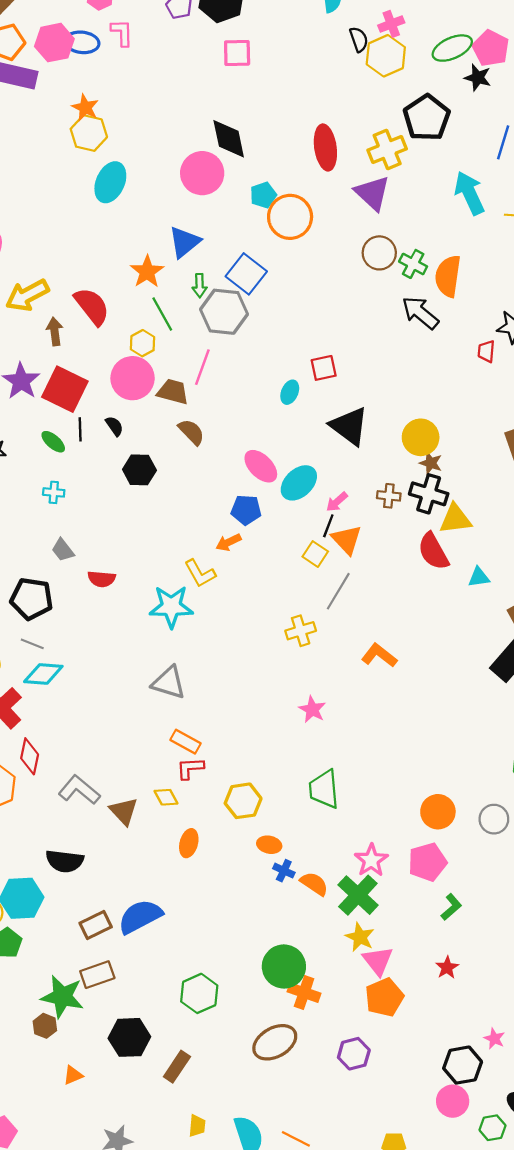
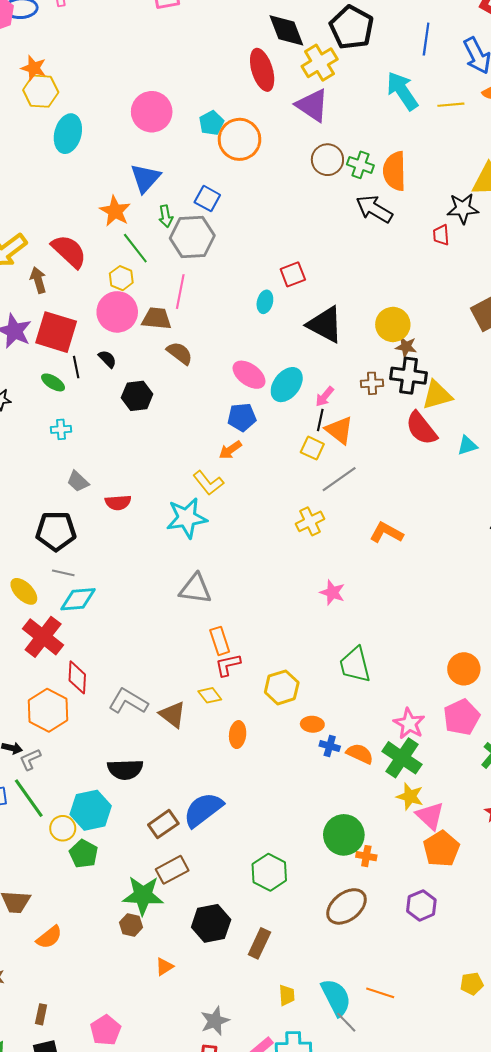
black diamond: (229, 139) -> (286, 30), moved
blue square: (246, 274) -> (207, 199), size x0.7
gray line: (338, 591) -> (339, 479), turned 33
orange rectangle: (186, 742) -> (220, 641), turned 52
orange cross: (304, 993) -> (366, 856), size x0.7

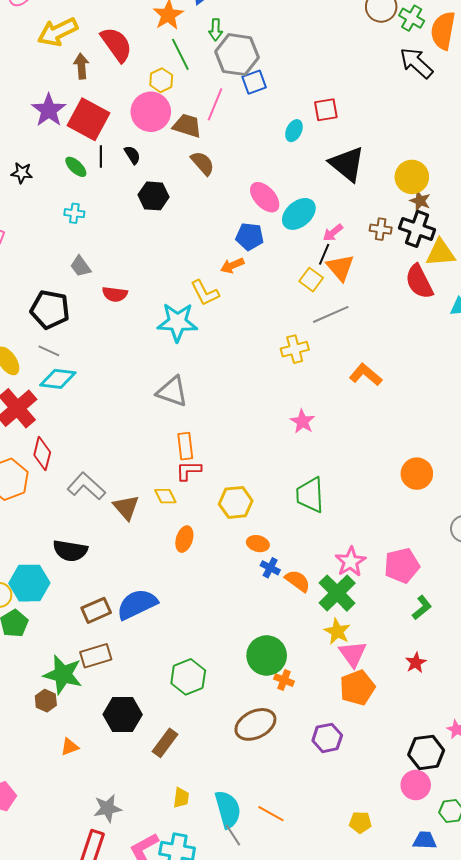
blue square: (207, 199) -> (254, 82), moved, turned 30
orange circle: (464, 669) -> (417, 474), moved

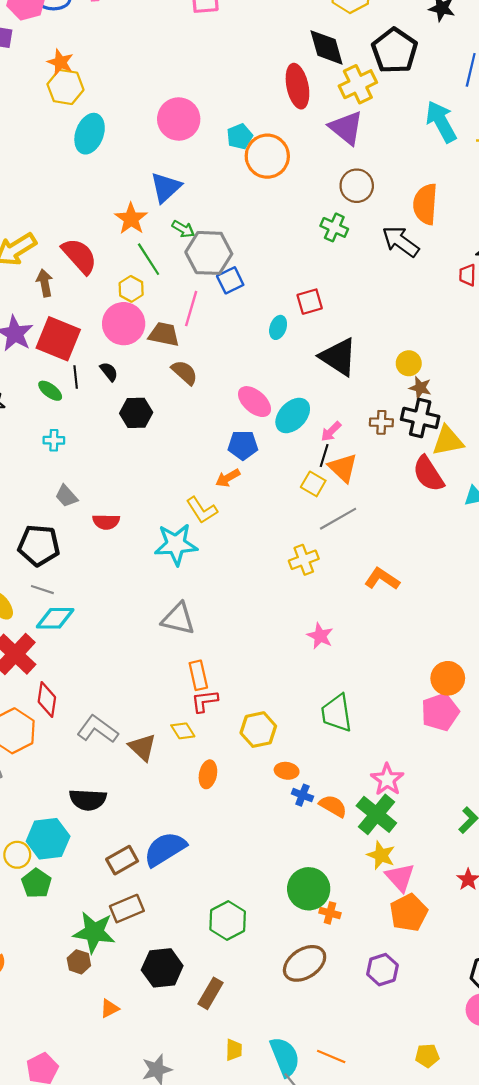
green cross: (412, 18) -> (334, 227), moved
green arrow: (216, 30) -> (183, 229), turned -55
yellow circle: (412, 177) -> (409, 363), size x0.7
pink pentagon: (402, 566) -> (440, 712), moved

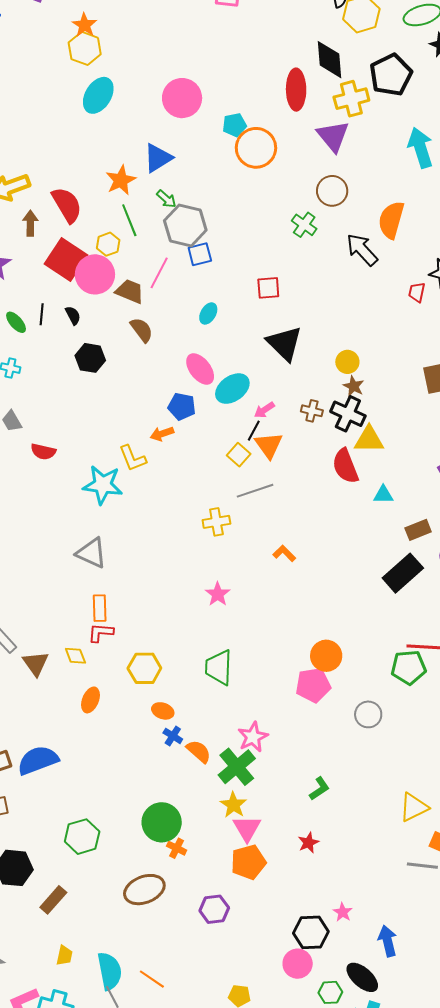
cyan ellipse: (278, 327) -> (208, 313), moved
red square: (58, 339) -> (66, 259), moved
orange L-shape: (382, 579) -> (284, 553), size x0.7

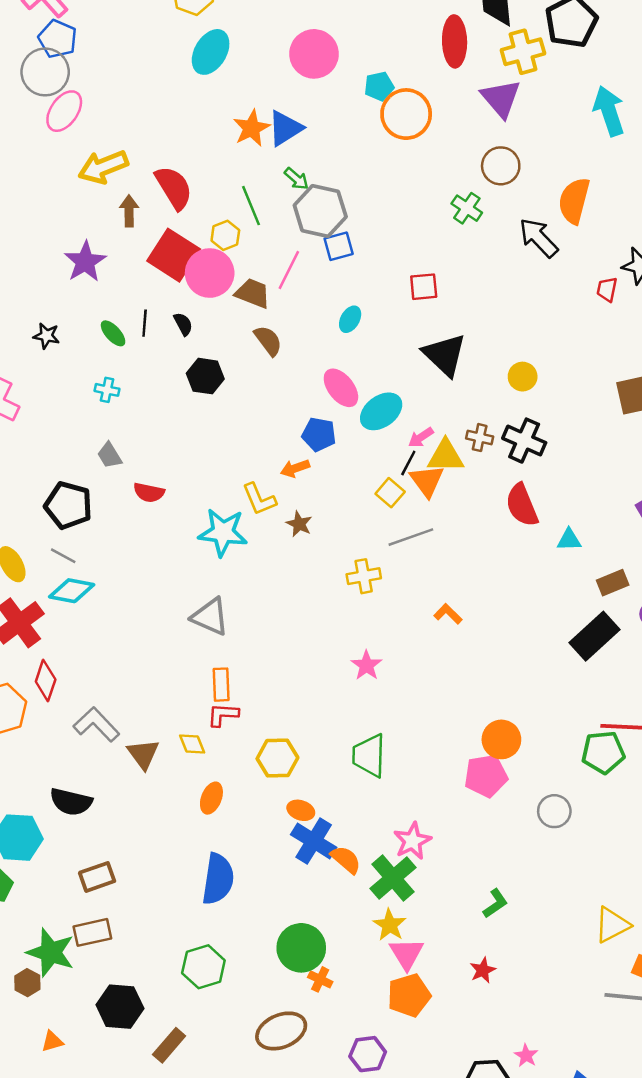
orange star: (121, 180) -> (252, 128), moved
brown star: (354, 386) -> (299, 524), moved
yellow triangle: (369, 440) -> (446, 456), moved
blue cross: (173, 736) -> (314, 841), size x1.8
blue semicircle: (38, 760) -> (218, 879), moved, turned 120

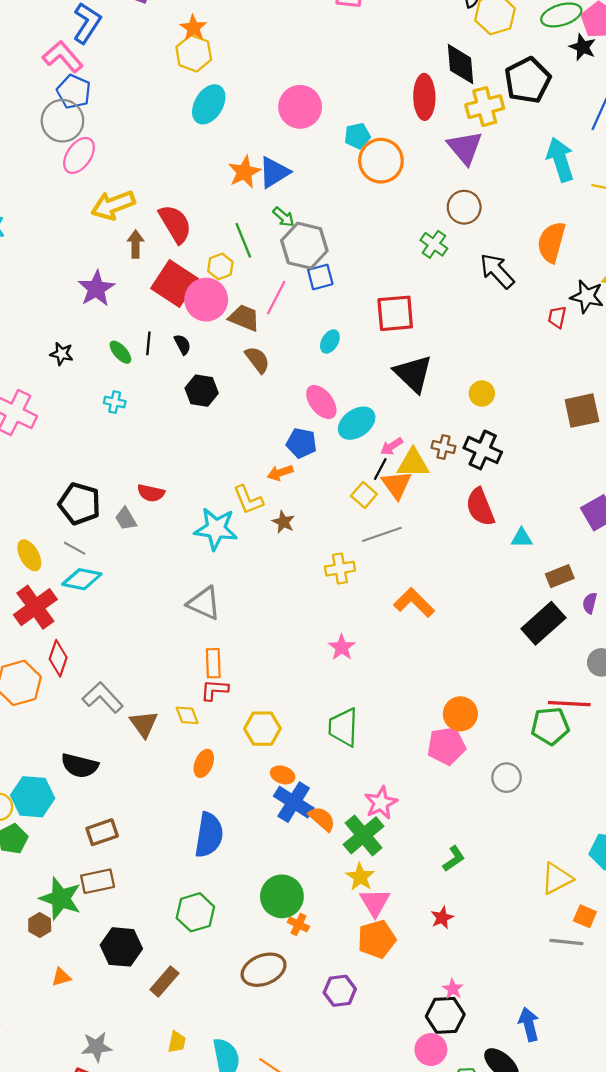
orange semicircle: (574, 201) -> (551, 242), moved
red square: (424, 287) -> (395, 313), size x1.5
gray trapezoid: (110, 455) -> (126, 519), moved
orange L-shape: (448, 614) -> (414, 603), size x1.6
pink star: (526, 1056) -> (453, 989), moved

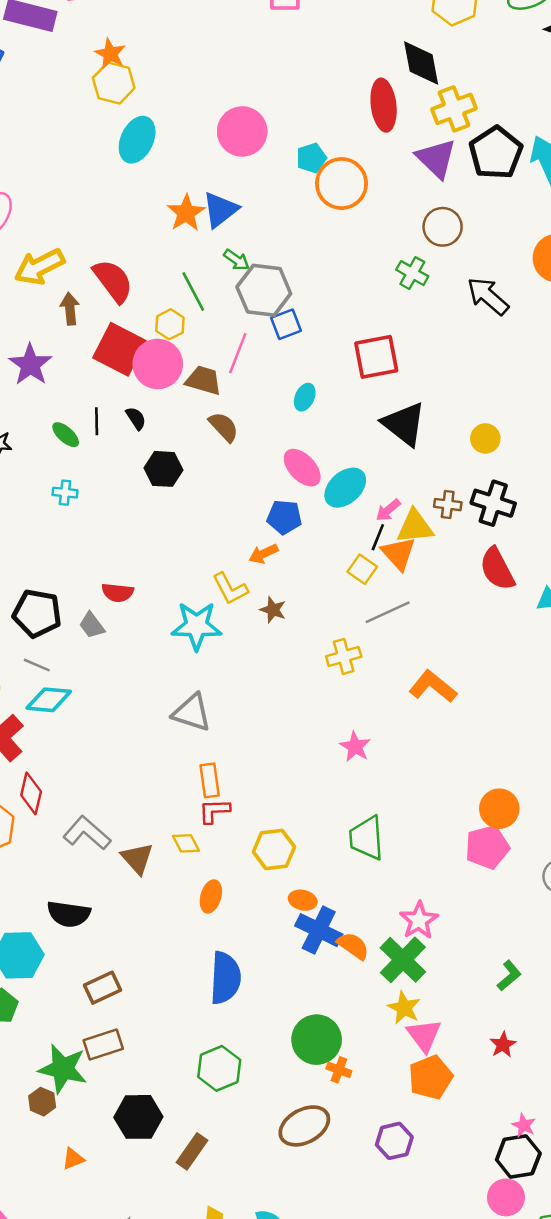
black pentagon: (528, 80) -> (496, 153), moved

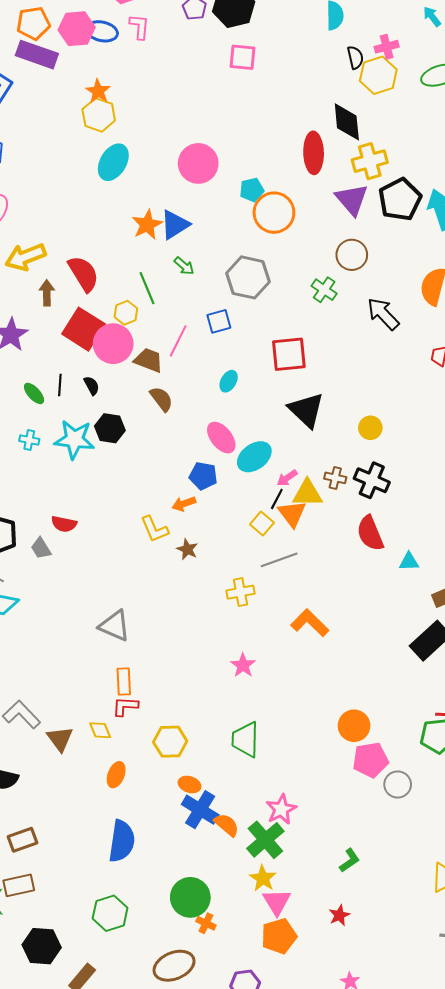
gray hexagon: (264, 290) -> (248, 277), moved
cyan star: (197, 626) -> (74, 439), moved
pink pentagon: (487, 847) -> (371, 760), moved

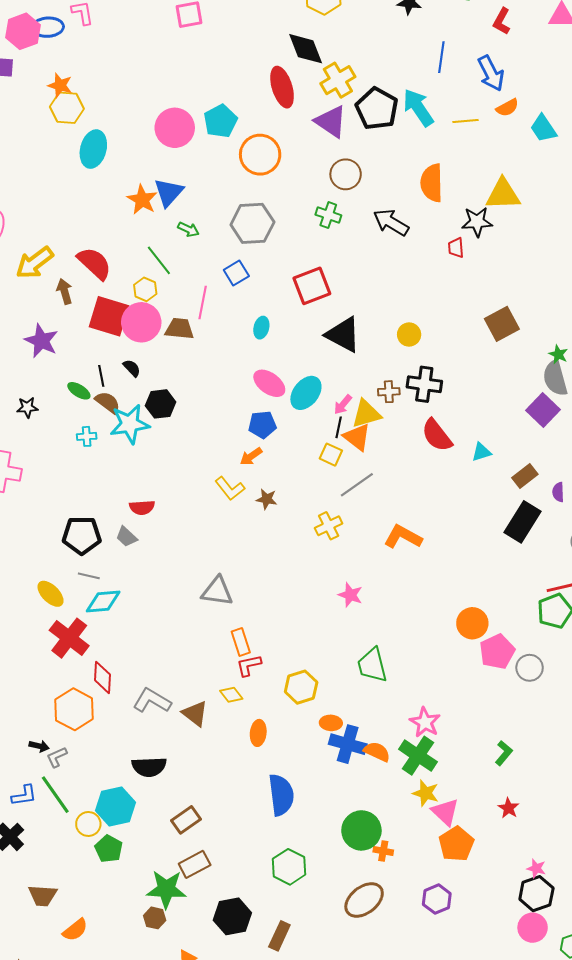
cyan pentagon: (252, 190) -> (220, 121), moved, size x1.4
brown semicircle: (161, 399) -> (108, 402), moved

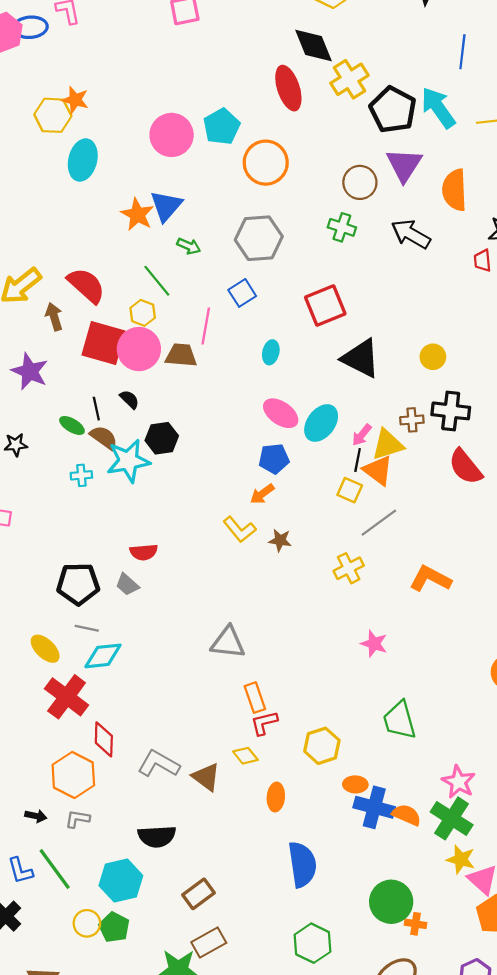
orange star: (60, 85) -> (75, 100), moved
purple triangle: (331, 121) -> (404, 165), moved, turned 30
gray L-shape: (57, 757) -> (77, 819), moved, turned 35
blue L-shape: (24, 796) -> (20, 871), turned 84
yellow circle: (88, 824) -> (87, 923), moved

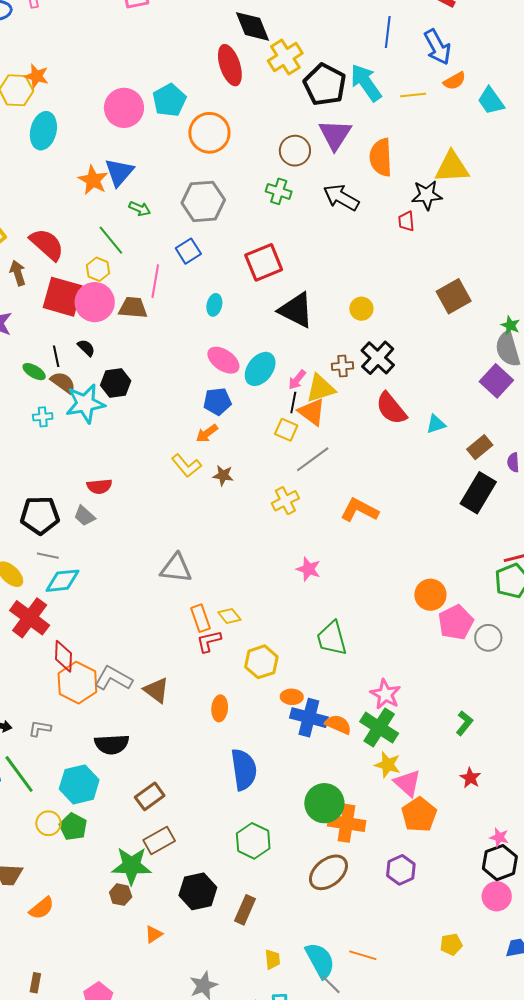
black cross: (451, 411) -> (378, 358), turned 36
yellow diamond: (245, 756) -> (229, 616), moved
orange hexagon: (73, 775) -> (77, 683), moved
orange cross: (416, 924) -> (347, 823), size x1.8

